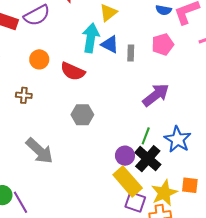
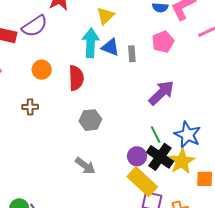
red semicircle: (73, 71) -> (76, 78), turned -110
green line: (146, 136) -> (156, 135), turned -42
gray arrow: (40, 151) -> (85, 166), moved, size x0.7
yellow star: (164, 193) -> (182, 161), moved

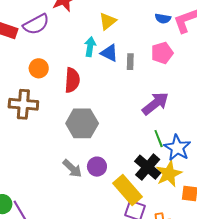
cyan arrow: (91, 43) -> (90, 47), size x0.7
brown cross: (30, 107) -> (23, 104), size x1.8
gray hexagon: (90, 120) -> (82, 123), size x1.4
green line: (156, 135) -> (159, 139), moved
purple circle: (137, 156) -> (97, 167), moved

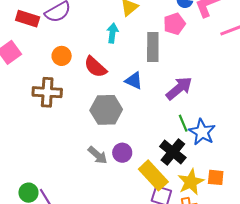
blue triangle: (109, 53) -> (134, 81), moved
pink pentagon: (162, 53) -> (174, 24), moved
gray rectangle: (130, 62) -> (153, 47), size x1.8
red semicircle: (72, 80) -> (95, 67), turned 130
yellow star: (169, 174) -> (191, 182), moved

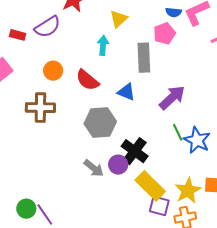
red rectangle: (28, 19) -> (18, 35), size x0.7
black cross: (173, 152) -> (135, 151), moved

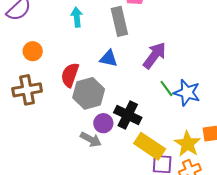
red semicircle: (87, 80) -> (70, 75), moved, turned 80
purple circle: (118, 165) -> (103, 123), moved

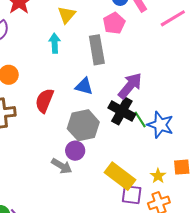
gray hexagon: (89, 93) -> (83, 125), moved
black cross: (128, 115) -> (122, 111), moved
yellow star: (187, 144) -> (158, 176), size x0.6

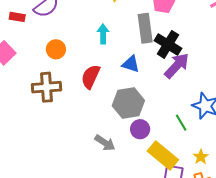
cyan arrow: (55, 43) -> (103, 34), moved
black cross: (122, 111) -> (168, 44), moved
green line: (140, 119) -> (181, 123), moved
purple circle: (75, 151) -> (140, 129), moved

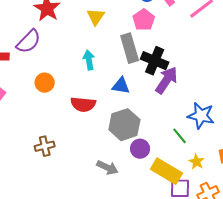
red semicircle: (91, 77) -> (83, 104), turned -100
brown cross: (47, 87) -> (45, 146), moved, size x0.7
yellow star: (201, 157) -> (196, 162), moved

